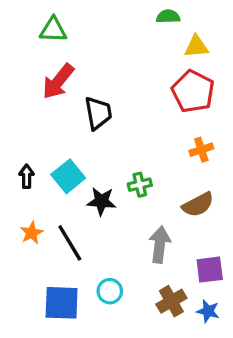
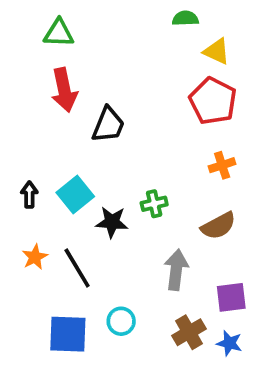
yellow triangle: (196, 46) -> (217, 51), turned 30
red arrow: (58, 81) -> (64, 90), turned -51
black trapezoid: (98, 113) -> (108, 125), turned 32

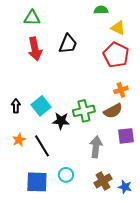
black trapezoid: (108, 125) -> (68, 44), moved
green cross: (154, 204) -> (84, 111), size x1.5
brown semicircle: (218, 226) -> (113, 111), moved
purple square: (231, 297) -> (126, 136), moved

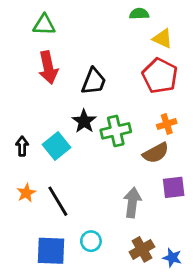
black trapezoid: (68, 44) -> (94, 81), moved
green cross: (84, 111) -> (116, 131), moved
black star: (61, 121) -> (84, 121), moved, turned 30

